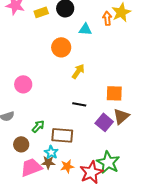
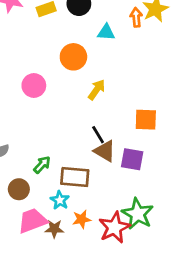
pink circle: (23, 84) -> (34, 86), moved
black line: (79, 104) -> (98, 135), turned 48
brown triangle: (121, 116) -> (105, 151), moved, turned -48
purple square: (104, 122) -> (132, 159), turned -30
brown star: (48, 162) -> (54, 229), moved

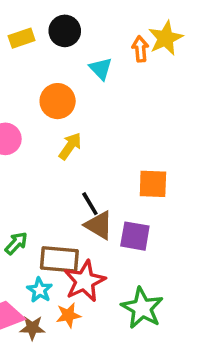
cyan triangle: (106, 32) -> (101, 69), turned 42
yellow arrow: (97, 90) -> (70, 146), moved
red star: (114, 227) -> (85, 281), moved

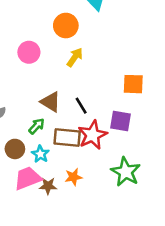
black line: (90, 204) -> (81, 106), moved
brown triangle: (99, 225) -> (51, 102), moved
red star: (85, 281) -> (93, 135), moved
cyan star: (40, 290) -> (40, 154), moved

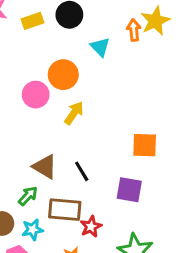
pink circle: (29, 52) -> (36, 95), moved
red star: (93, 135) -> (91, 227), moved, size x0.6
cyan star: (40, 154) -> (33, 230), turned 30

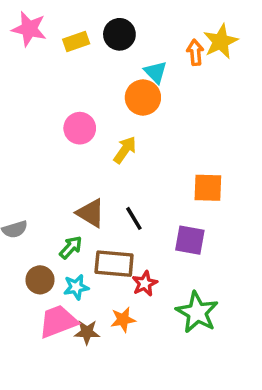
orange circle: (63, 75) -> (143, 97), moved

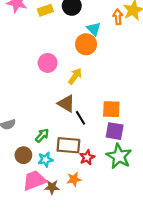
orange square: (208, 188) -> (111, 109), moved
brown triangle: (91, 213) -> (66, 104), moved
green star: (197, 312) -> (119, 156), moved

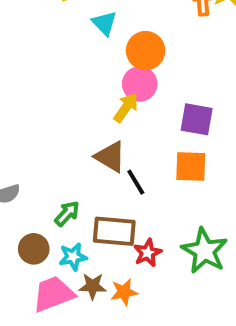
cyan triangle: (94, 29) -> (104, 23), moved
pink circle: (48, 63) -> (140, 84), moved
purple square: (115, 131) -> (197, 119), moved
brown star: (52, 187) -> (93, 286), moved

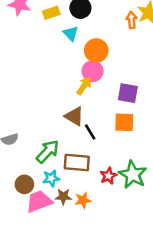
green arrow: (67, 214) -> (48, 152), size x1.5
brown circle: (34, 249) -> (24, 184), moved
red star: (148, 253) -> (108, 176), moved

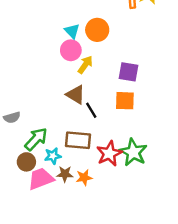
cyan triangle: (71, 33) -> (72, 31), moved
pink circle: (93, 71) -> (71, 50), moved
green arrow: (48, 152) -> (36, 139), moved
red star: (108, 176) -> (109, 154), size x1.5

